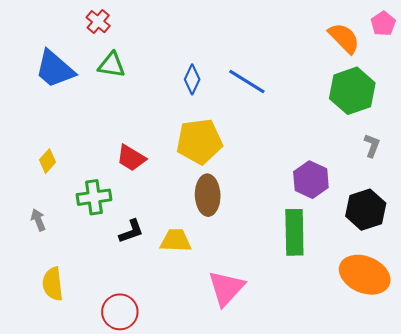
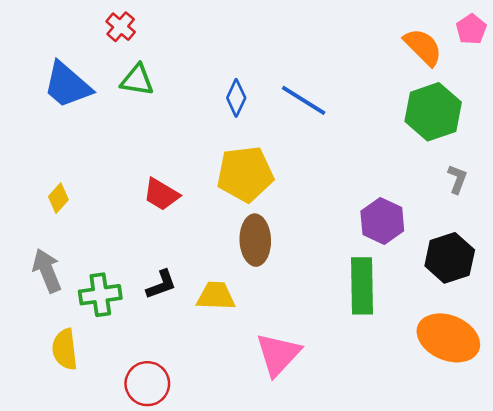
green cross: (94, 197) -> (100, 295), moved
gray arrow: (38, 220) -> (47, 271), size x1.6

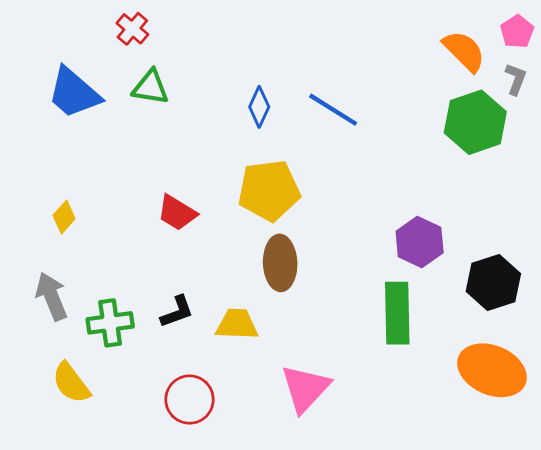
gray L-shape: (457, 179) -> (516, 79), moved
yellow semicircle: (65, 349) -> (71, 383), turned -30
red circle: (147, 384) -> (190, 400), moved

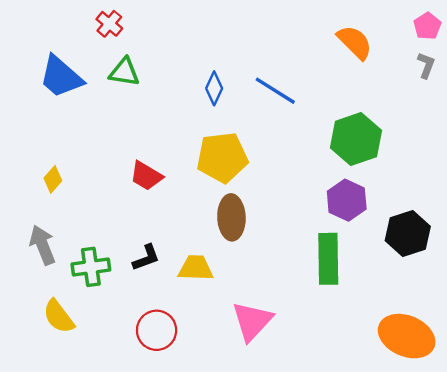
orange semicircle: (464, 51) -> (355, 42), moved
green hexagon: (475, 122) -> (356, 139), moved
orange ellipse: (492, 370) -> (407, 336), moved

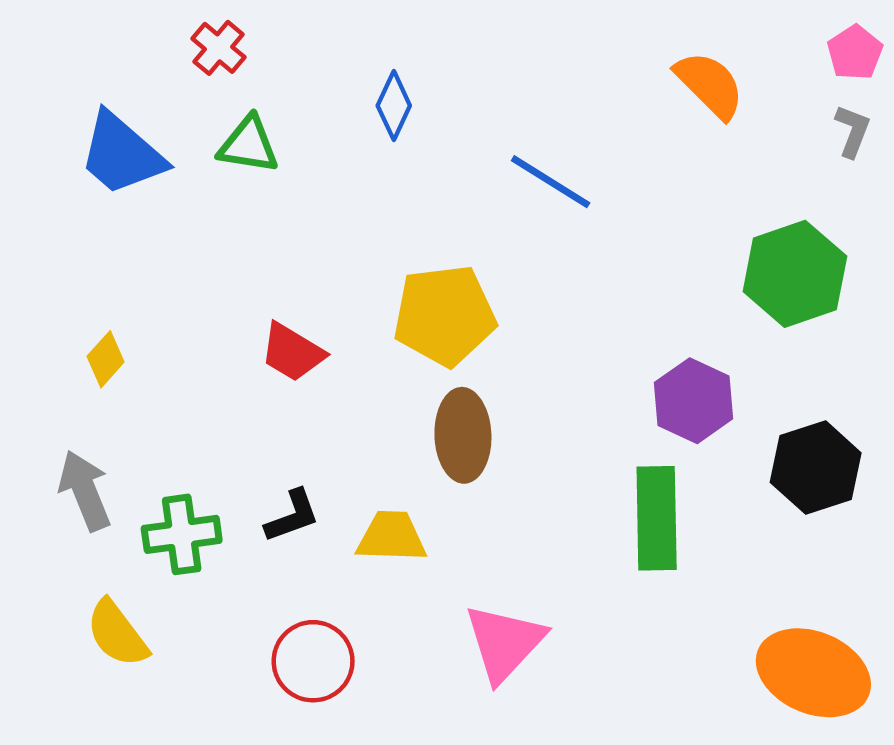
blue diamond: (214, 88) -> (394, 106), moved
green hexagon: (356, 139) -> (795, 274), moved

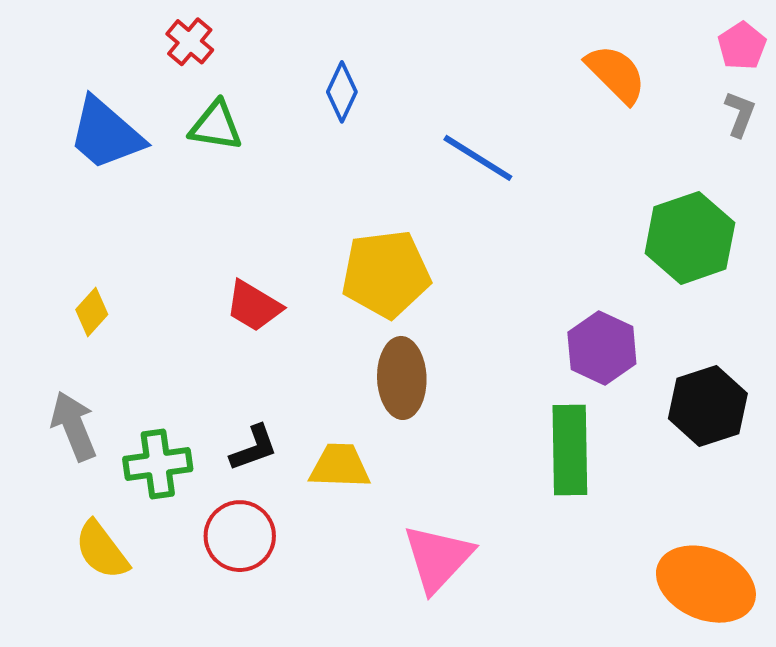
red circle: (313, 661) -> (240, 536), moved

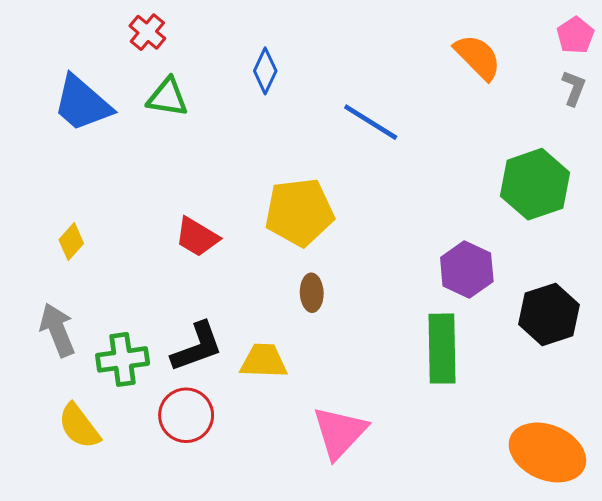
brown ellipse: (402, 378) -> (312, 293), size x0.6
black L-shape: (254, 448) -> (197, 347), size x1.4

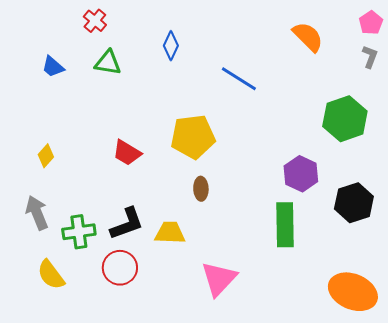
blue trapezoid: (82, 104) -> (53, 67), size x0.6

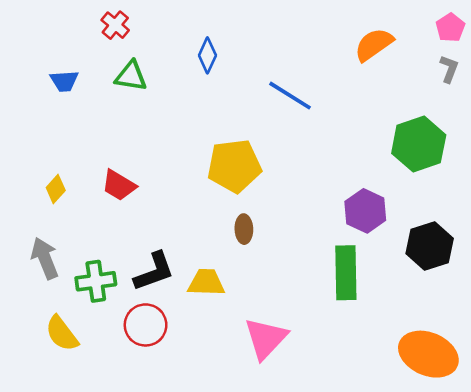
orange semicircle: (308, 37) -> (374, 45), turned -80
blue trapezoid: (53, 67) -> (64, 81), turned -45
red trapezoid: (127, 153) -> (119, 185), moved

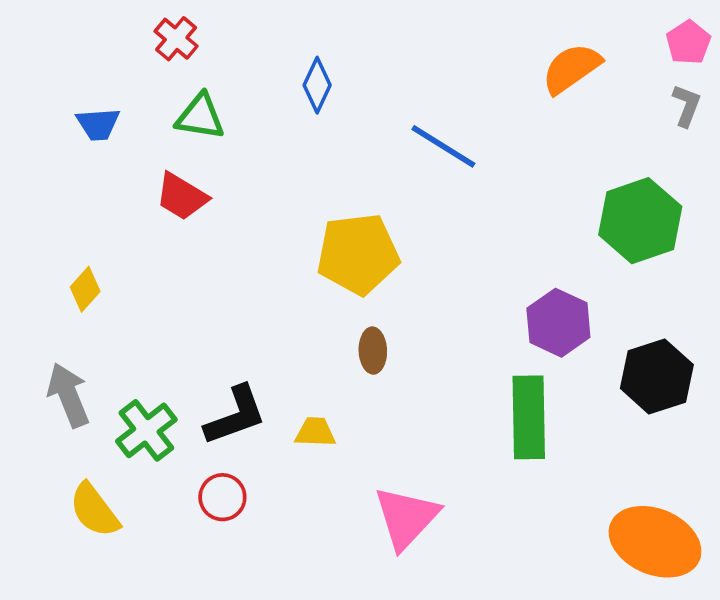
red trapezoid: (119, 185) -> (182, 196), moved
green cross: (96, 281) -> (146, 430), turned -30
yellow trapezoid: (206, 282) -> (315, 432), size x0.7
red circle: (146, 325) -> (222, 497), size x0.7

